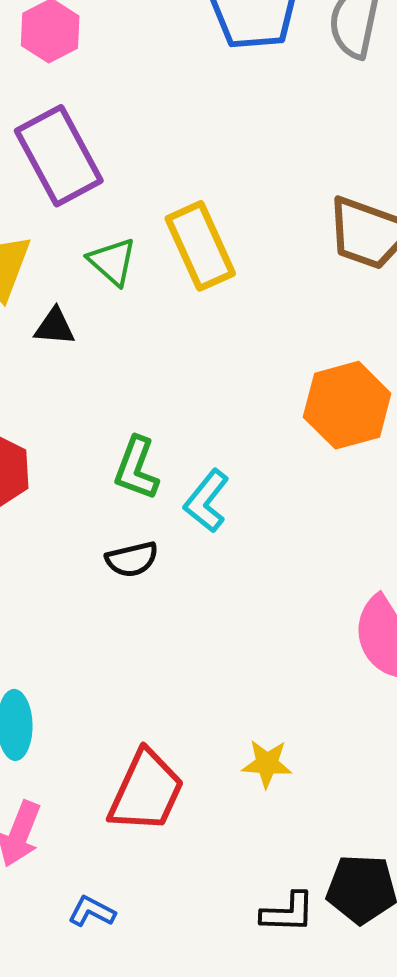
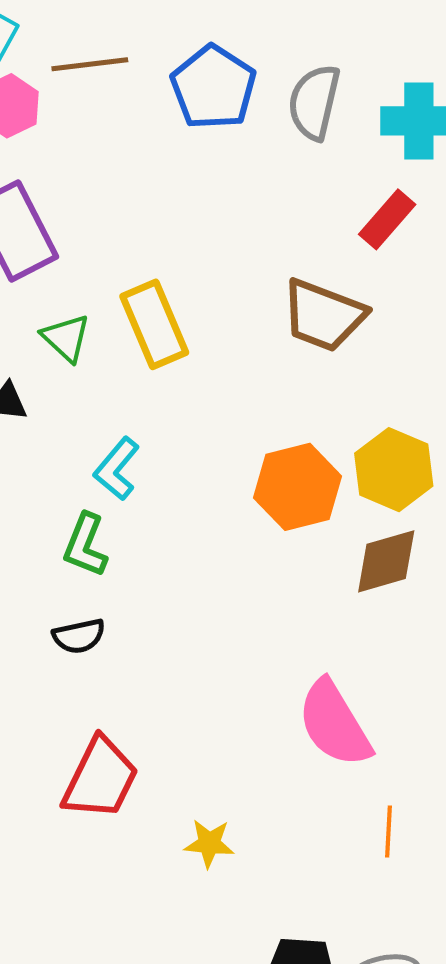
cyan L-shape: (207, 501) -> (117, 469), moved
red trapezoid: (146, 791) -> (100, 779), moved

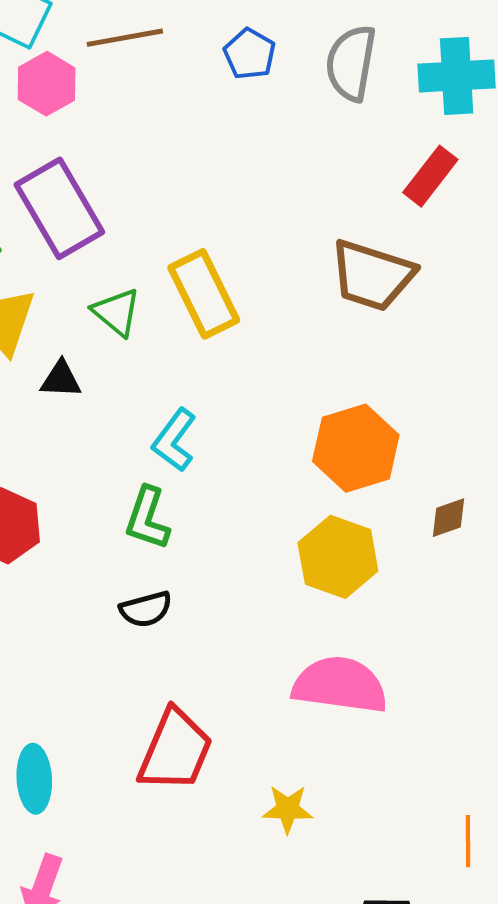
blue pentagon: (213, 87) -> (250, 54), size x0.6
yellow hexagon: (394, 470) -> (338, 557), moved
brown diamond: (386, 561) -> (449, 518), size x0.6
pink semicircle: (334, 724) -> (340, 685), moved, turned 132
orange line: (388, 832) -> (468, 841), moved

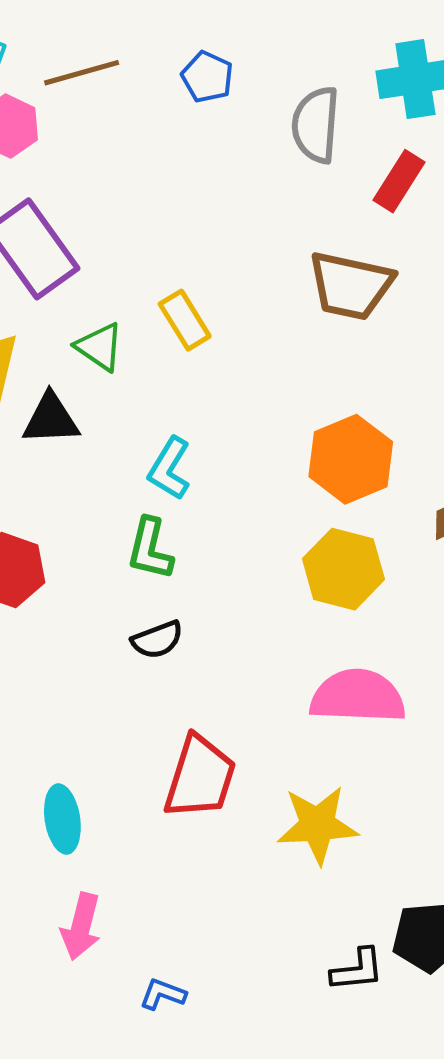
gray semicircle: (351, 63) -> (316, 125), moved
yellow rectangle: (204, 294) -> (185, 320), size x0.7
black triangle: (61, 379) -> (51, 419), size x1.4
yellow star: (288, 809) -> (318, 825), size x1.6

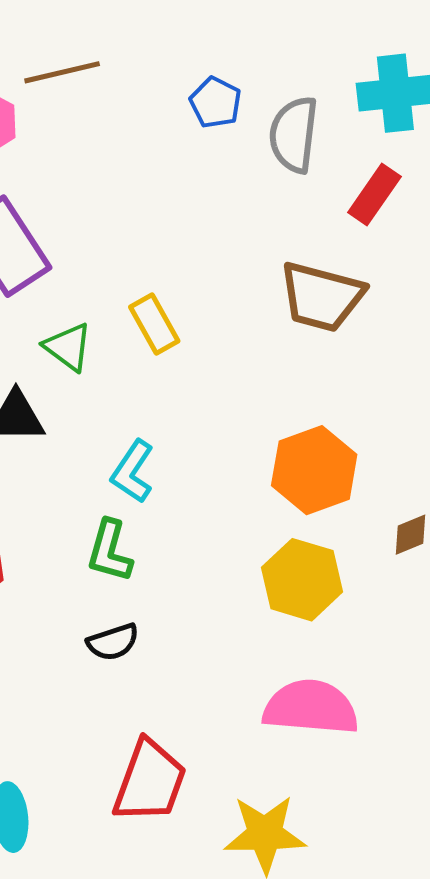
blue pentagon: (207, 77) -> (215, 103), moved

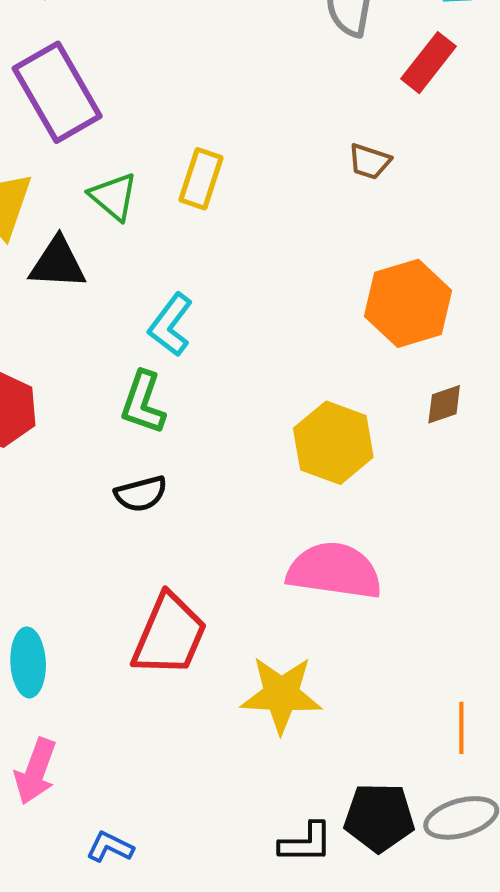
brown trapezoid: (321, 297) -> (370, 161), size x0.5
yellow rectangle: (154, 324) -> (201, 179), turned 44
orange hexagon: (314, 470) -> (408, 303), moved

